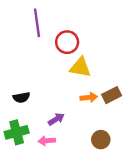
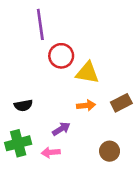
red circle: (67, 42) -> (61, 56), moved
orange arrow: (89, 97) -> (86, 105), moved

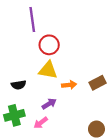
yellow triangle: (87, 73) -> (48, 70), moved
brown circle: (110, 151) -> (96, 129), moved
pink arrow: (51, 152) -> (41, 123), turned -32

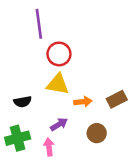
pink arrow: (41, 123) -> (49, 147), turned 120
brown circle: (96, 129) -> (97, 133), moved

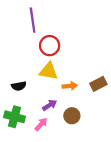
brown circle: (97, 133) -> (72, 116), moved
green cross: (18, 138) -> (14, 117), turned 30
pink arrow: (49, 147) -> (41, 124), turned 48

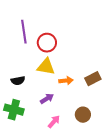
purple line: (33, 20) -> (24, 32), moved
brown circle: (72, 116) -> (83, 115), moved
pink arrow: (41, 124) -> (54, 122), moved

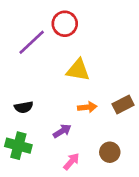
purple line: (24, 32) -> (32, 42), turned 55
red circle: (47, 43) -> (65, 24), moved
yellow triangle: (46, 67) -> (78, 70), moved

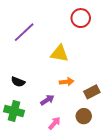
red circle: (65, 24) -> (81, 18), moved
brown rectangle: (123, 105) -> (92, 92), moved
black semicircle: (24, 107) -> (18, 82), turned 32

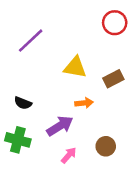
red circle: (81, 18) -> (115, 23), moved
brown rectangle: (92, 92) -> (113, 79), moved
purple arrow: (47, 100) -> (60, 126), size x1.5

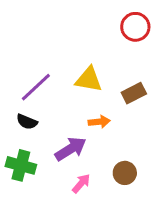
purple line: (31, 41) -> (36, 87), moved

